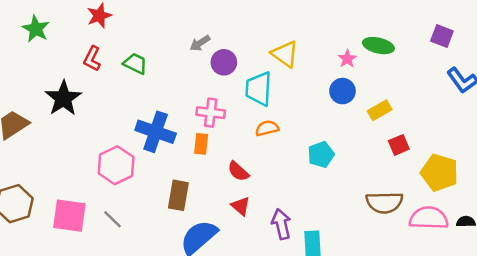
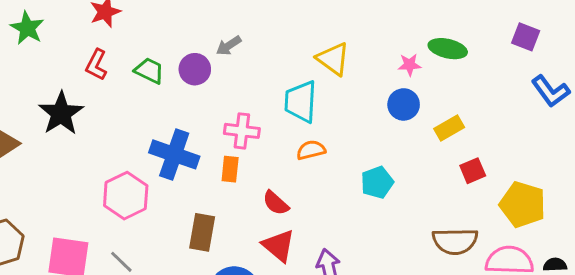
pink star: (347, 59) -> (409, 65), turned 30
purple circle: (224, 62) -> (195, 69), moved
red triangle: (241, 206) -> (279, 246), size x1.4

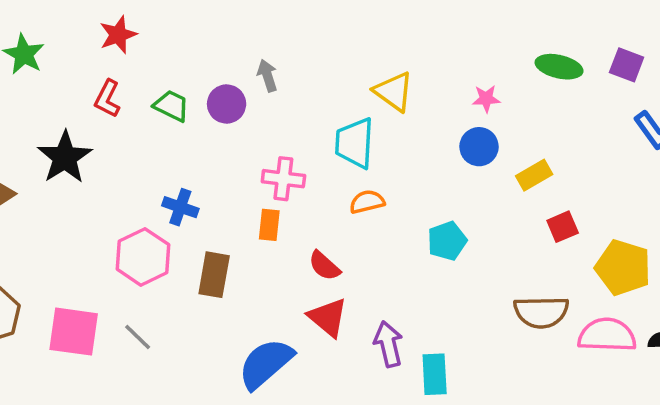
gray arrow: (229, 46) -> (267, 76), turned 105
green ellipse: (448, 49) -> (559, 67), moved
blue cross: (174, 154) -> (180, 207), moved, size x0.6
brown rectangle: (202, 232) -> (214, 275), moved

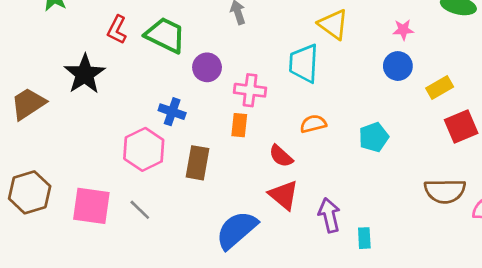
purple circle: (227, 104) -> (207, 67), moved
green trapezoid: (171, 106) -> (165, 35), size x1.5
orange semicircle: (367, 202) -> (313, 124), moved
red square: (563, 227) -> (461, 126), size x1.4
cyan rectangle: (435, 374) -> (364, 238), size x0.7

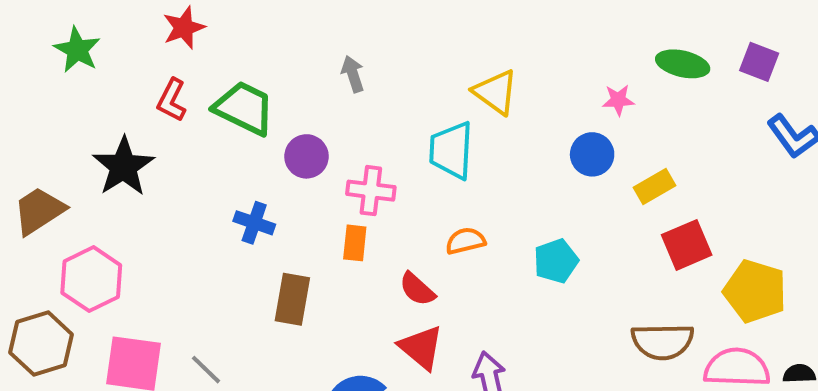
pink star: (403, 30) -> (618, 100), moved
pink hexagon: (144, 149) -> (91, 279), moved

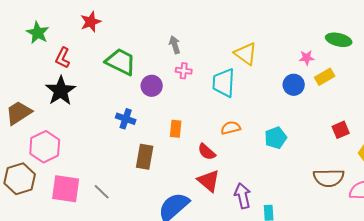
red L-shape: (172, 100) -> (63, 58), moved
yellow rectangle: (654, 187) -> (325, 77), moved
pink cross: (371, 191) -> (184, 71), moved, size x0.7
red square: (687, 245) -> (341, 130), size x0.7

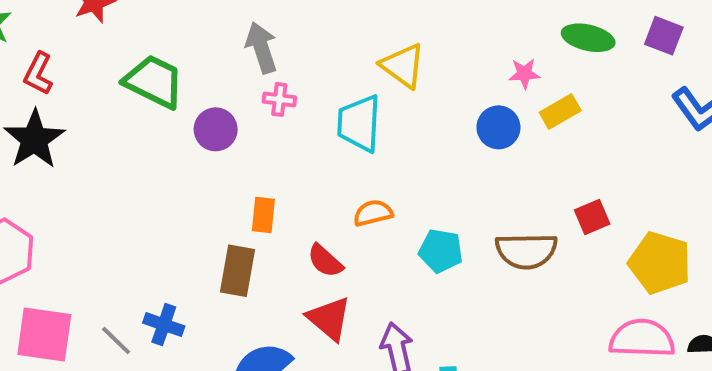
gray arrow: (175, 45) -> (261, 48), size x1.4
blue cross: (126, 119) -> (164, 325), moved
cyan pentagon: (276, 138) -> (441, 251), moved, turned 30
brown rectangle: (145, 157) -> (238, 271), moved
brown semicircle: (329, 178) -> (526, 251), moved

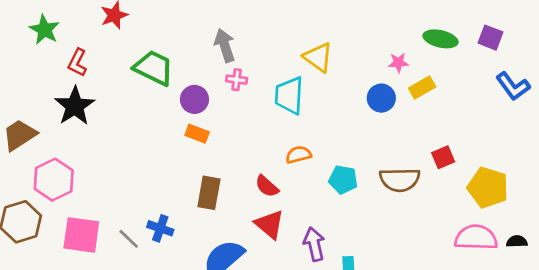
orange rectangle: (263, 215) -> (197, 134), moved, turned -75

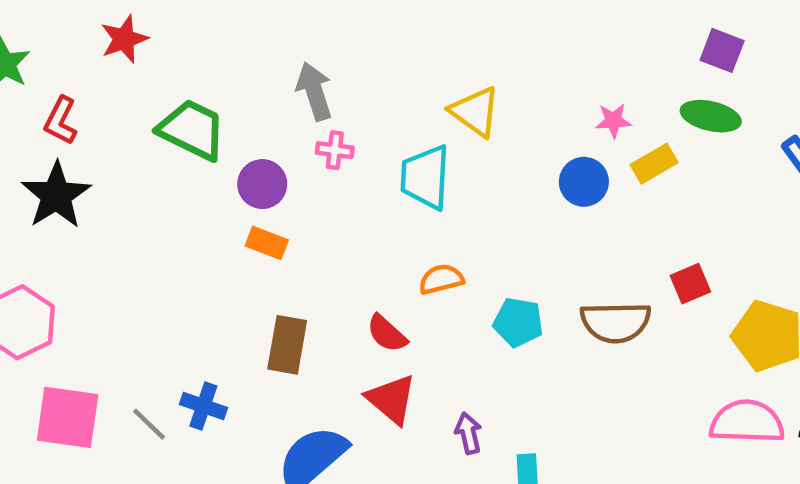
purple square: (490, 38) -> (722, 50), moved
green ellipse: (441, 39) -> (711, 116), moved
purple arrow: (314, 244) -> (468, 433), size x0.7

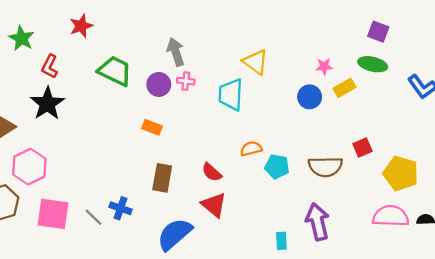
purple circle: (262, 184) -> (159, 84), moved
orange semicircle: (441, 279) -> (251, 149), moved
purple arrow: (468, 433) -> (317, 222), moved, size x1.8

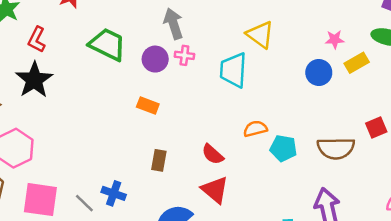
brown rectangle: (162, 178) -> (159, 160), size x0.7

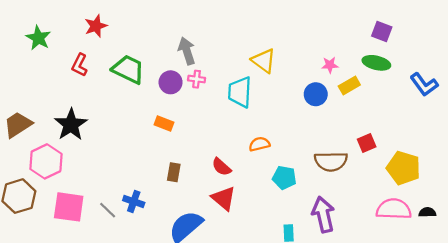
red L-shape: (37, 40) -> (80, 65), moved
black star: (34, 80) -> (71, 125), moved
cyan pentagon: (283, 148) -> (284, 178), moved

